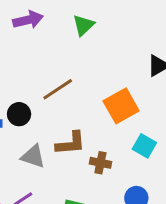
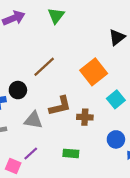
cyan square: (144, 146) -> (116, 99), turned 30

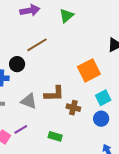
brown line: (44, 67) -> (37, 45), moved
black circle: (18, 90) -> (17, 64), moved
blue circle: (116, 139) -> (101, 119), moved

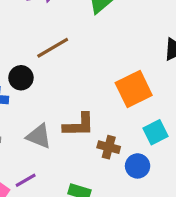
blue circle: (101, 119) -> (138, 166), moved

